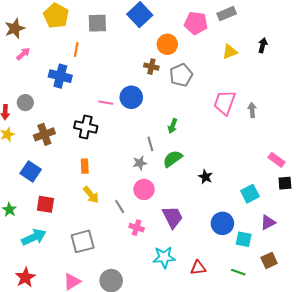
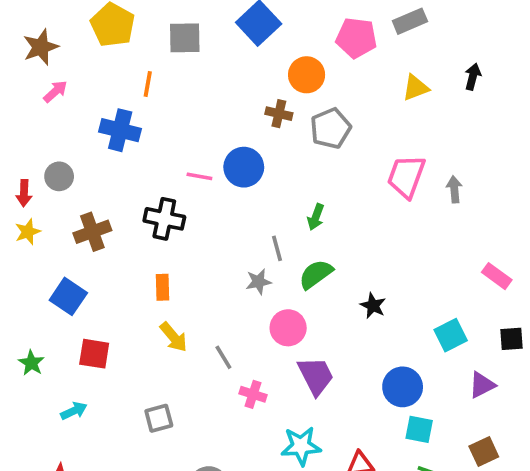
black square: (285, 183) -> (512, 339), moved
pink circle: (144, 189) -> (288, 328), moved
cyan arrow: (34, 237) -> (74, 411), size x0.6
cyan square: (244, 239) -> (419, 429), moved
gray square: (83, 241) -> (159, 418), size x0.7

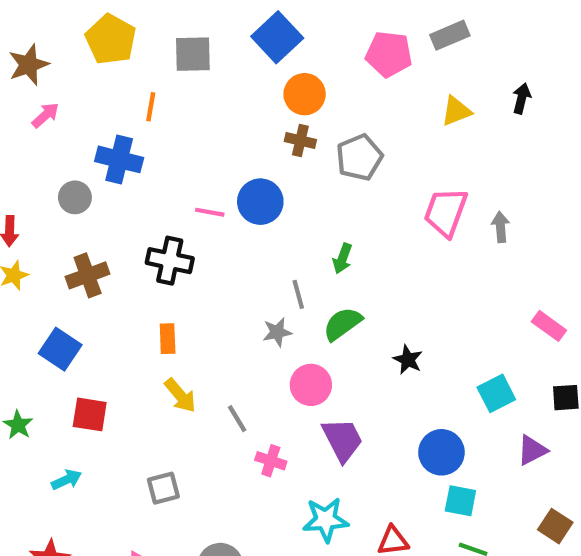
orange circle: (307, 75) -> (305, 94), moved
gray circle: (59, 176) -> (75, 197), moved
brown square: (484, 452) -> (555, 526), moved, turned -32

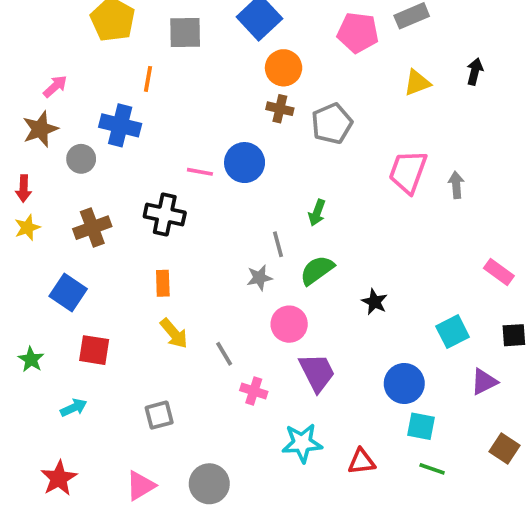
brown star: (29, 65) -> (40, 129), moved

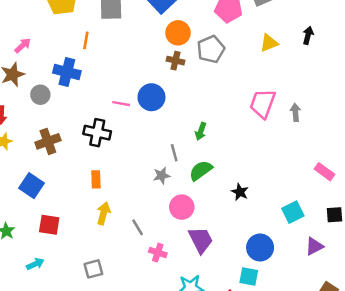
gray pentagon: (332, 124) -> (211, 49), moved
yellow arrow: (174, 333) -> (103, 213), turned -125
cyan square: (421, 426) -> (249, 277), moved

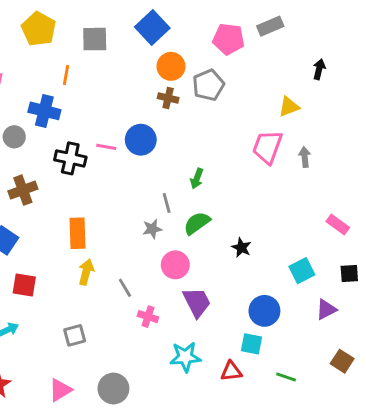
yellow triangle: (269, 43) -> (289, 107), moved
black cross: (97, 133) -> (70, 158), moved
orange rectangle: (96, 179) -> (77, 233), size x1.5

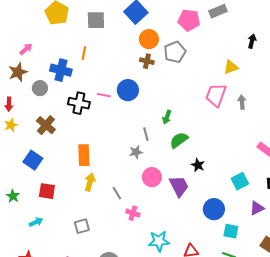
orange line: (66, 75) -> (84, 53), moved
brown cross: (23, 190) -> (46, 125), turned -30
green semicircle: (197, 223) -> (179, 140), moved
purple trapezoid: (197, 302) -> (179, 186), moved
cyan square: (252, 344) -> (231, 231), moved

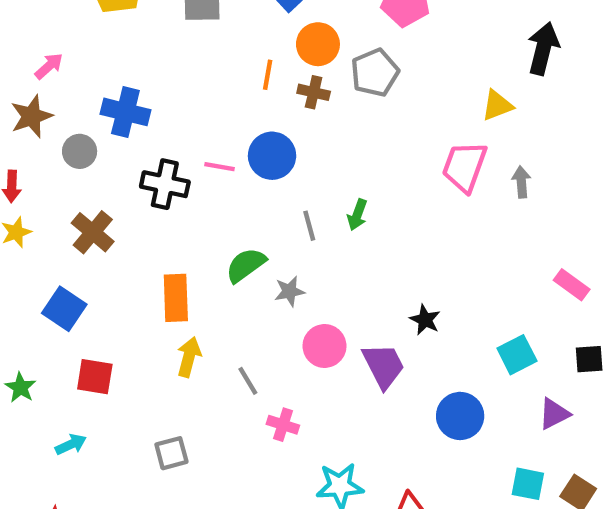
black arrow: (252, 41) -> (543, 49), size x1.6
orange line: (84, 53) -> (268, 75), moved
gray line: (146, 134) -> (309, 226), moved
green semicircle: (179, 140) -> (246, 265), moved
cyan square: (231, 231) -> (528, 484), moved

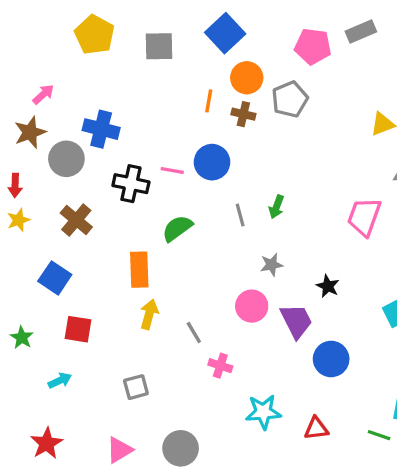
gray circle: (80, 151) -> (66, 159), size x1.4
pink trapezoid: (464, 167) -> (364, 217), moved
green semicircle: (246, 265) -> (177, 228), moved
gray star: (290, 291) -> (272, 265), moved
blue circle: (460, 416) -> (331, 359), moved

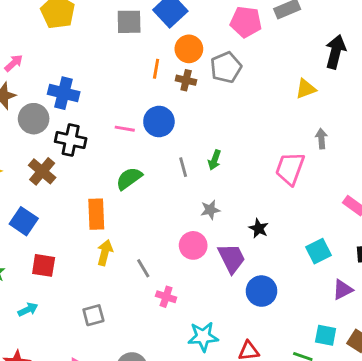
gray square: (159, 46) -> (129, 22), moved
black cross: (131, 184) -> (71, 140), moved

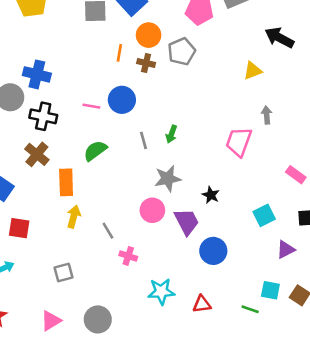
black arrow: (336, 52) -> (279, 38), turned -76
brown cross: (42, 171) -> (37, 154), moved
gray star: (210, 210) -> (168, 179), size x1.5

